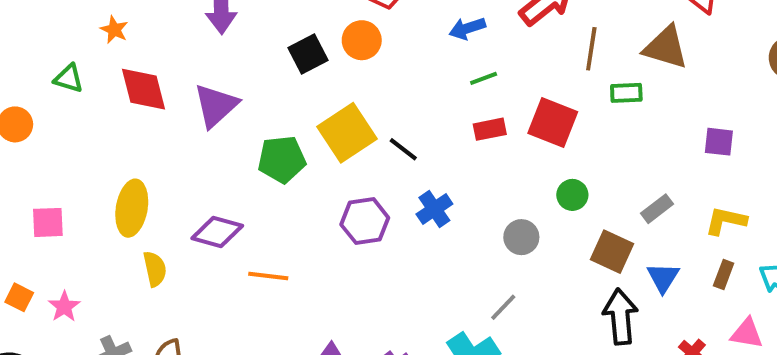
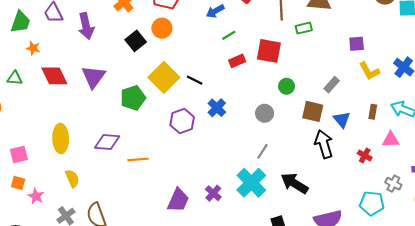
yellow L-shape: (726, 221) -> (369, 71), moved, turned -120
yellow semicircle: (155, 269) -> (72, 178), moved
orange square: (19, 297) -> (18, 183), moved

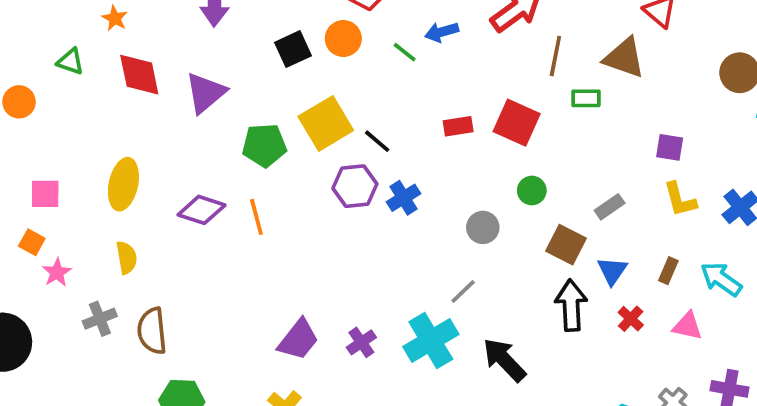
green line: (229, 35) -> (405, 52), moved, turned 56
purple hexagon: (182, 121) -> (355, 186), moved
red cross: (365, 155) -> (631, 319), moved
orange line: (138, 159) -> (256, 217), moved, turned 66

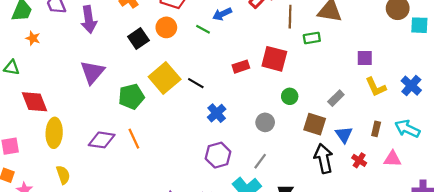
red diamond: (139, 75) -> (35, 102), moved
purple hexagon: (355, 186) -> (218, 155), moved

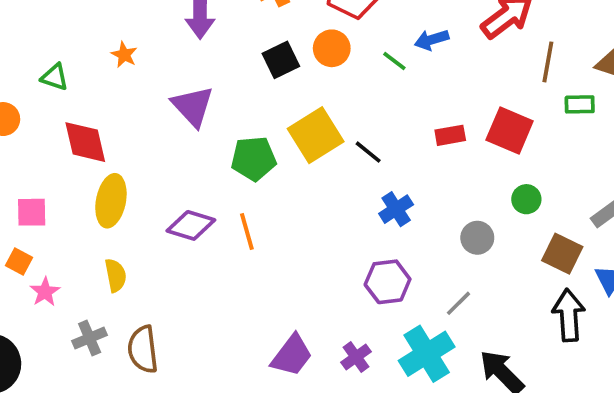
orange star: (33, 38) -> (124, 55), moved
purple triangle: (92, 72) -> (193, 106), turned -32

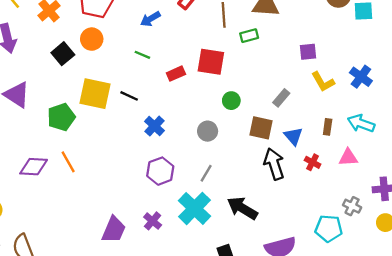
green line: (394, 61) -> (142, 55), moved
yellow square: (316, 135) -> (95, 94), turned -32

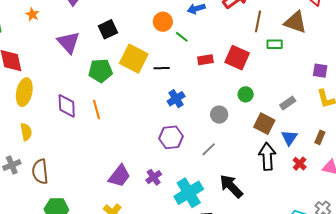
orange circle: (92, 39) -> (163, 22), moved
black square: (63, 54) -> (108, 29), moved
black line: (129, 96) -> (162, 68), turned -42
purple diamond: (34, 167) -> (67, 106), turned 70
cyan cross: (195, 208) -> (189, 193), moved

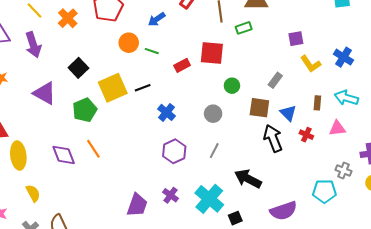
yellow square: (134, 59) -> (113, 88), turned -32

